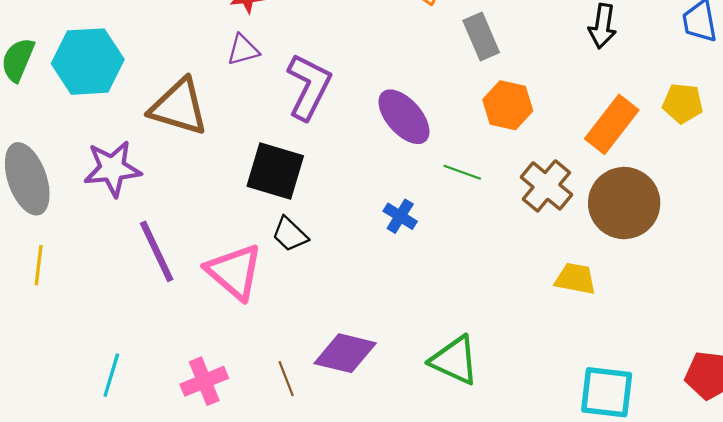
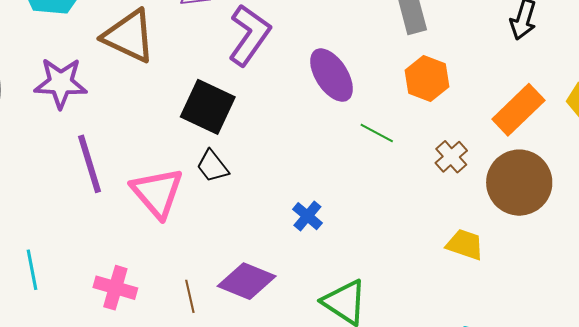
brown cross: (546, 186) -> (451, 157), size x0.7
blue cross: (400, 216) -> (307, 216), moved
cyan line: (111, 375) -> (32, 270), turned -36
pink cross: (204, 381) -> (115, 288), turned 30

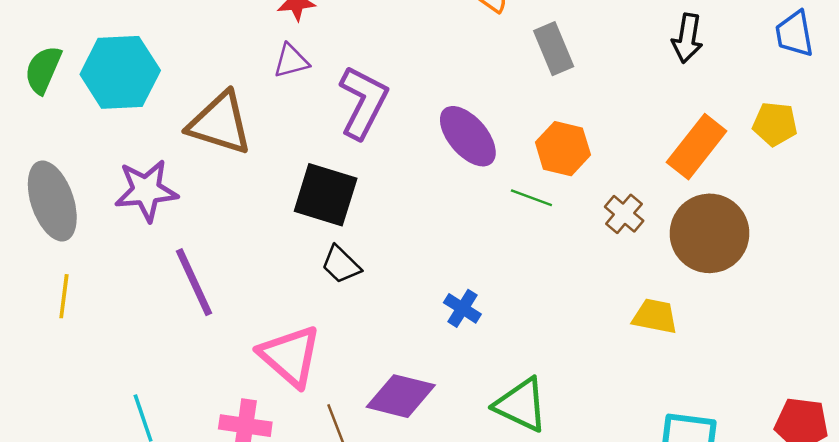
orange hexagon: (427, 79) -> (563, 149), moved
pink triangle: (157, 193) -> (290, 356), moved

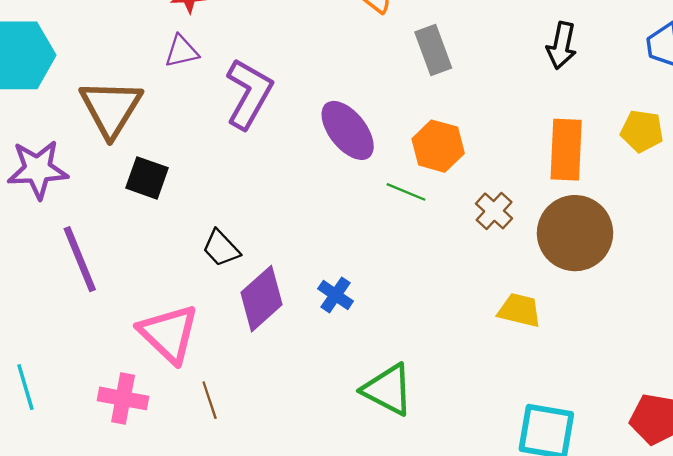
brown triangle: (220, 123) -> (111, 108), turned 42
orange rectangle: (697, 147) -> (566, 150), turned -38
black square: (326, 195) -> (147, 178), moved, size x0.7
purple diamond: (401, 396) -> (261, 299), moved, turned -58

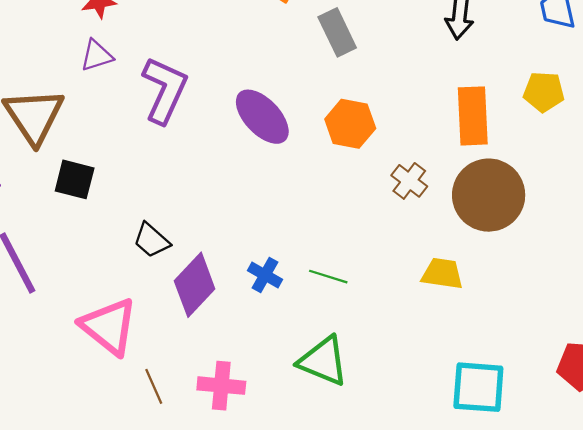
green line: (406, 192) -> (328, 277), moved
pink cross: (123, 398) -> (221, 386), moved

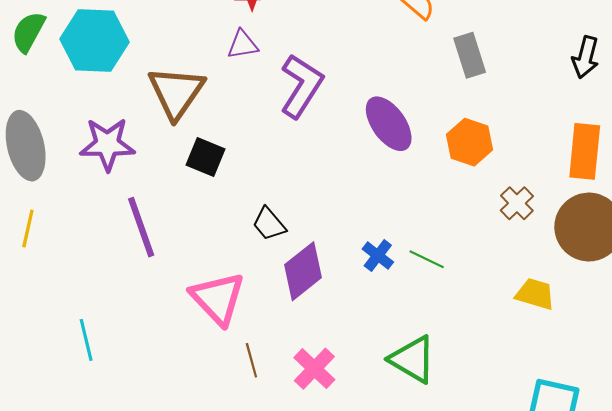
blue cross: (265, 275) -> (378, 256), moved
green line: (328, 277) -> (427, 259), moved
pink cross: (221, 386) -> (314, 369), turned 30

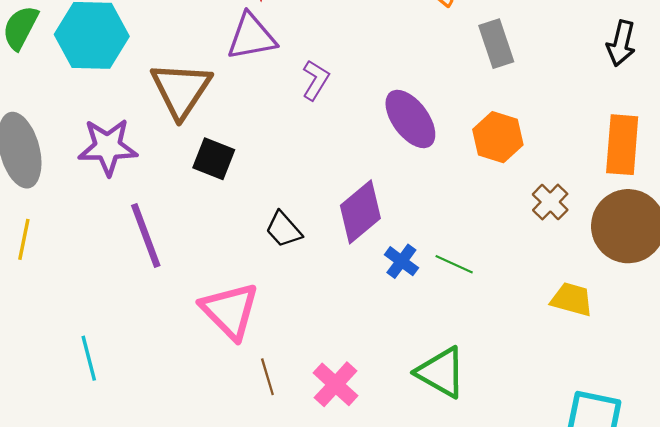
purple triangle: (243, 45) -> (251, 37), size x1.5
purple L-shape: (301, 86) -> (316, 80), size x0.6
purple diamond: (303, 271) -> (360, 212), moved

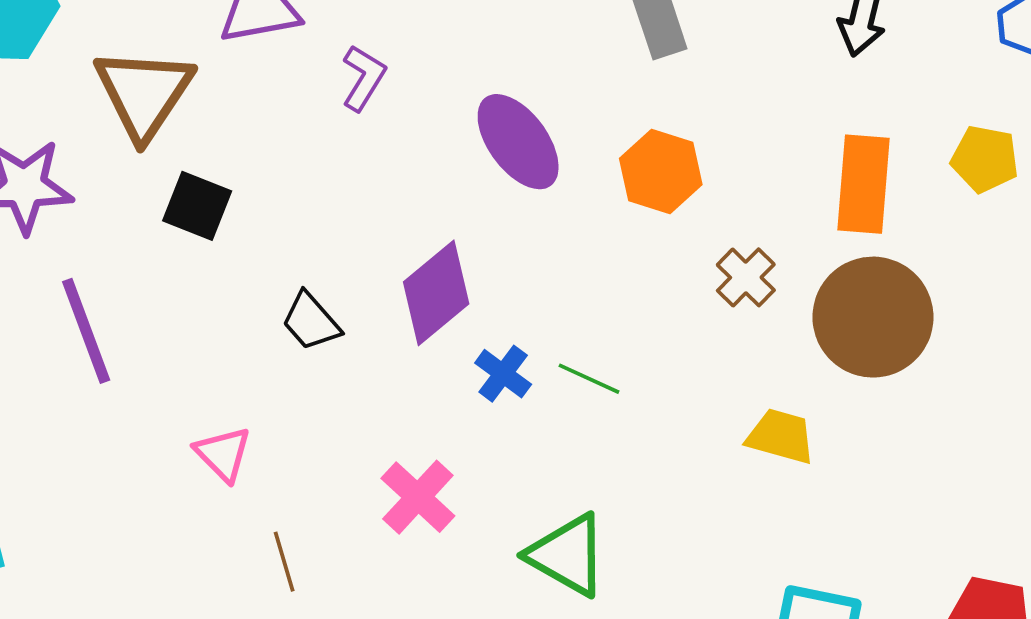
pink triangle: (230, 311) -> (223, 454), size x0.6
pink cross: (336, 384) -> (418, 497), moved

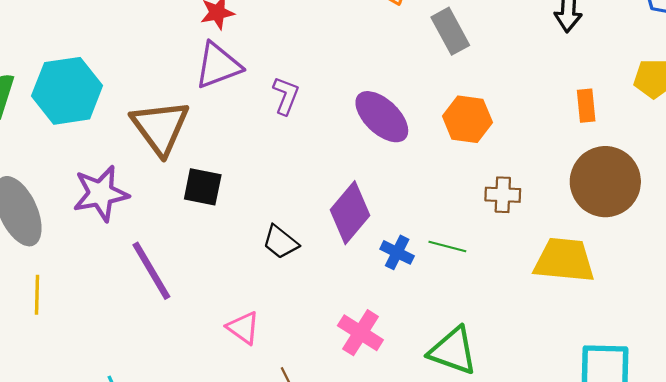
orange rectangle: (863, 184) -> (586, 106), size x0.6
brown cross: (746, 277) -> (503, 195), moved, turned -32
yellow trapezoid: (781, 436) -> (564, 260), size x1.5

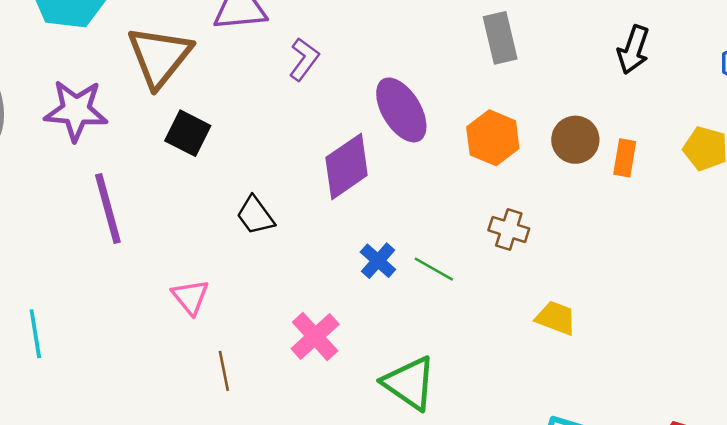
brown circle: (605, 182) -> (575, 140), moved, size x0.6
purple diamond: (350, 213) -> (347, 166), moved
yellow trapezoid: (564, 260) -> (556, 318), size x0.6

